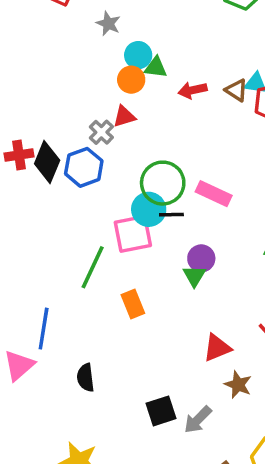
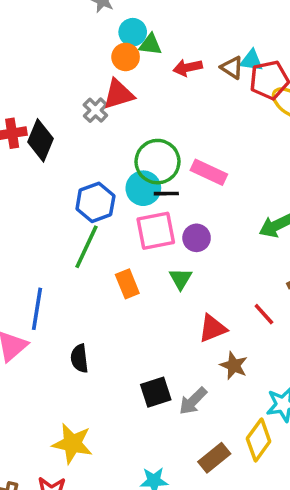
red triangle: (124, 116) -> (118, 94), size x1.4
blue hexagon: (84, 167) -> (95, 202), moved
pink square: (133, 234) -> (156, 231), moved
green triangle: (194, 276) -> (181, 279), moved

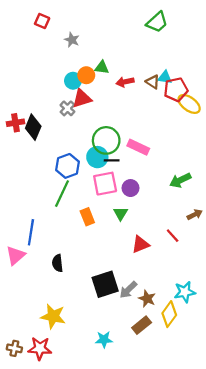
cyan circle: (133, 32) -> (73, 81), moved
brown star: (234, 366) -> (147, 299), moved
black square: (156, 392) -> (105, 284), size x1.4

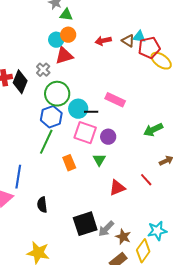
green triangle: (102, 67) -> (66, 15), moved
gray cross: (67, 108) -> (43, 70), moved
green circle: (106, 140) -> (57, 94), moved
pink square: (105, 184) -> (85, 133), turned 30

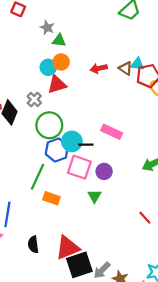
blue hexagon: (51, 117) -> (57, 150), moved
orange rectangle: (69, 163) -> (51, 198), moved, turned -49
red triangle: (117, 188) -> (68, 248), moved, size x1.4

